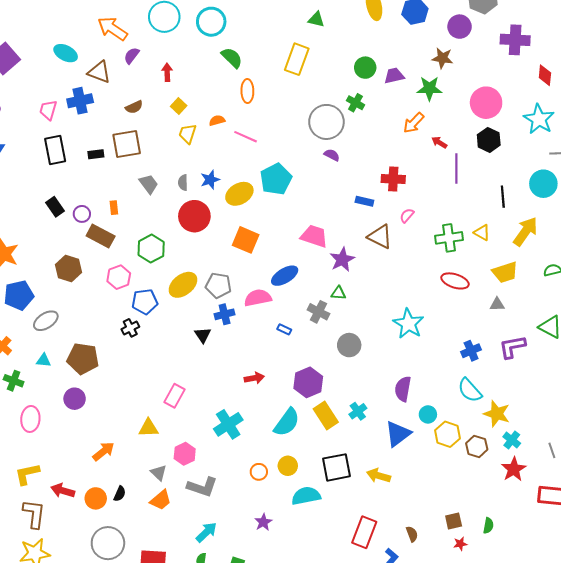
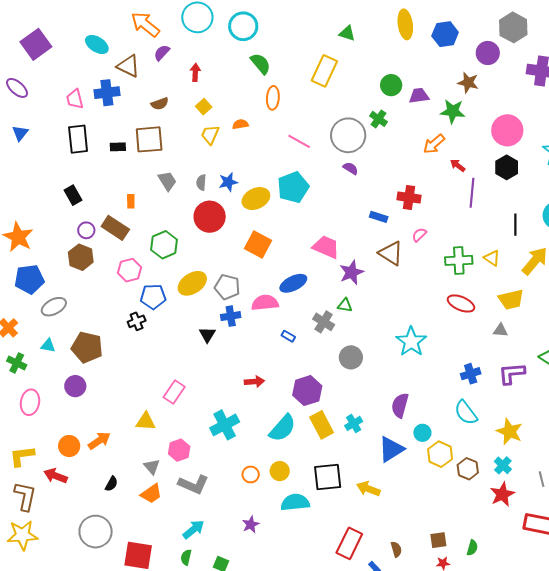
pink trapezoid: (48, 110) -> (75, 99), turned -35
pink line: (246, 137) -> (299, 141), moved
purple circle: (82, 214) -> (86, 230), moved
yellow star: (497, 414) -> (510, 431), moved
orange circle: (96, 498) -> (69, 446), moved

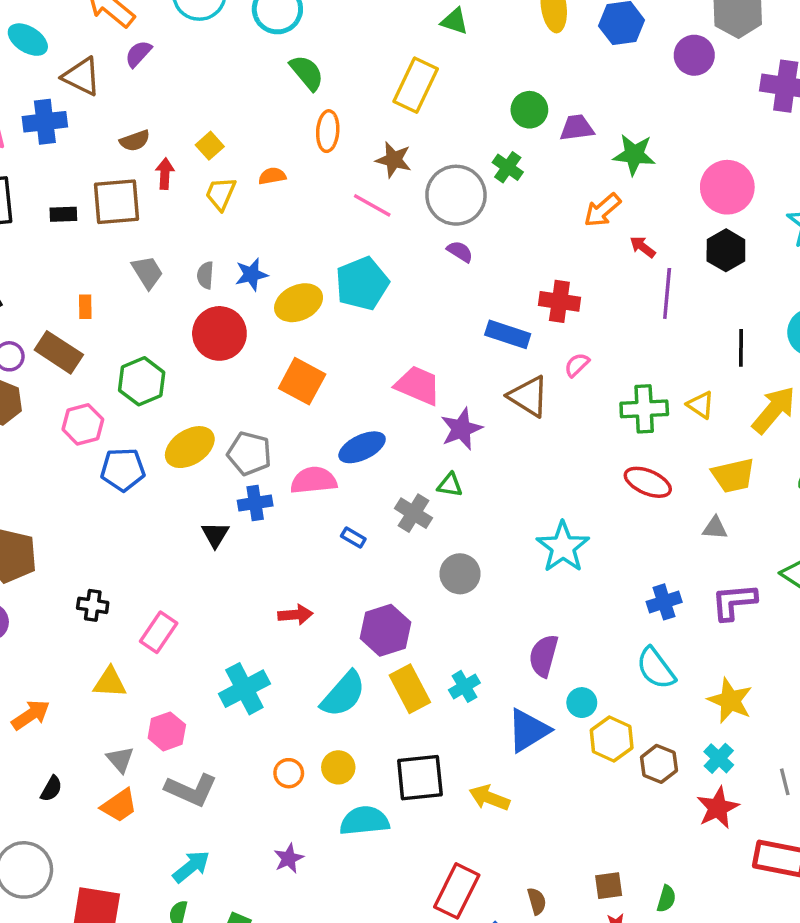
red arrow: (195, 72) -> (165, 174), moved
brown star: (468, 83) -> (394, 160), moved
blue rectangle: (379, 217) -> (508, 334), size x1.4
black cross: (137, 321) -> (93, 605), moved, turned 30

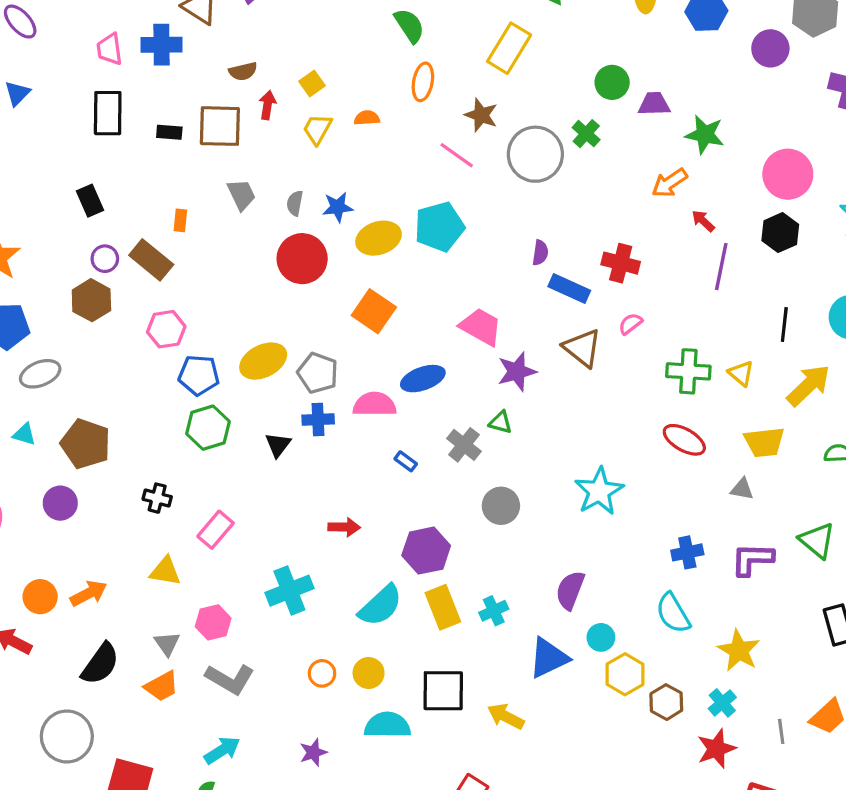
purple semicircle: (460, 252) -> (540, 253), moved, turned 60
green hexagon: (142, 381) -> (208, 428), moved
black semicircle: (51, 789) -> (100, 664), size x1.8

